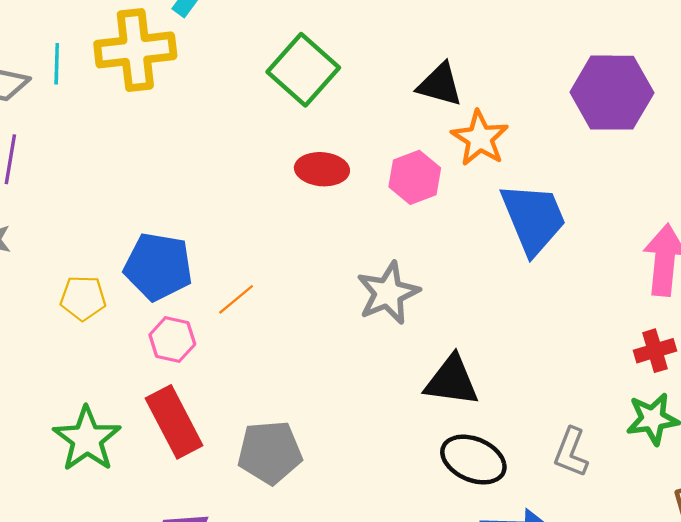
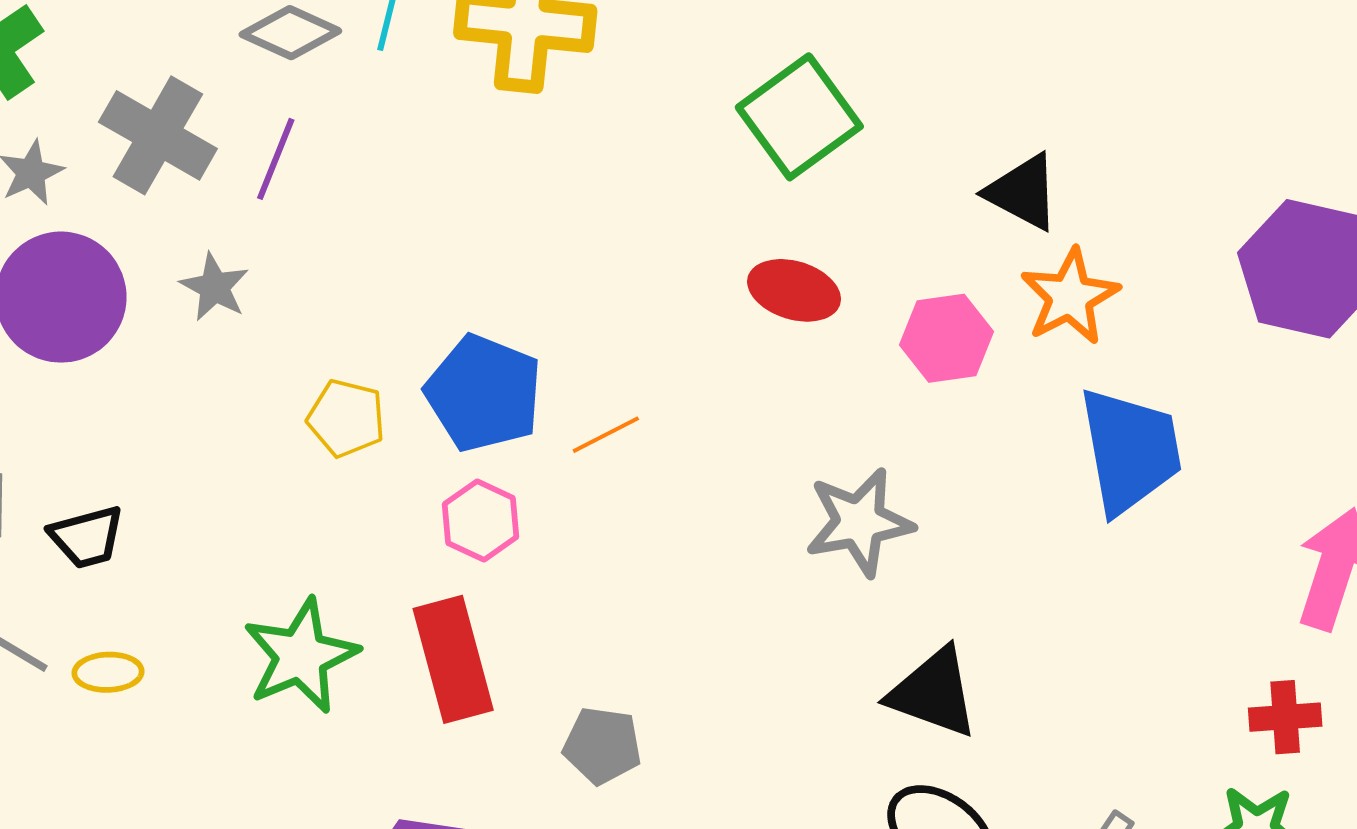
orange line: (236, 299) -> (606, 435), moved
gray pentagon: (270, 452) -> (602, 746), size x0.7

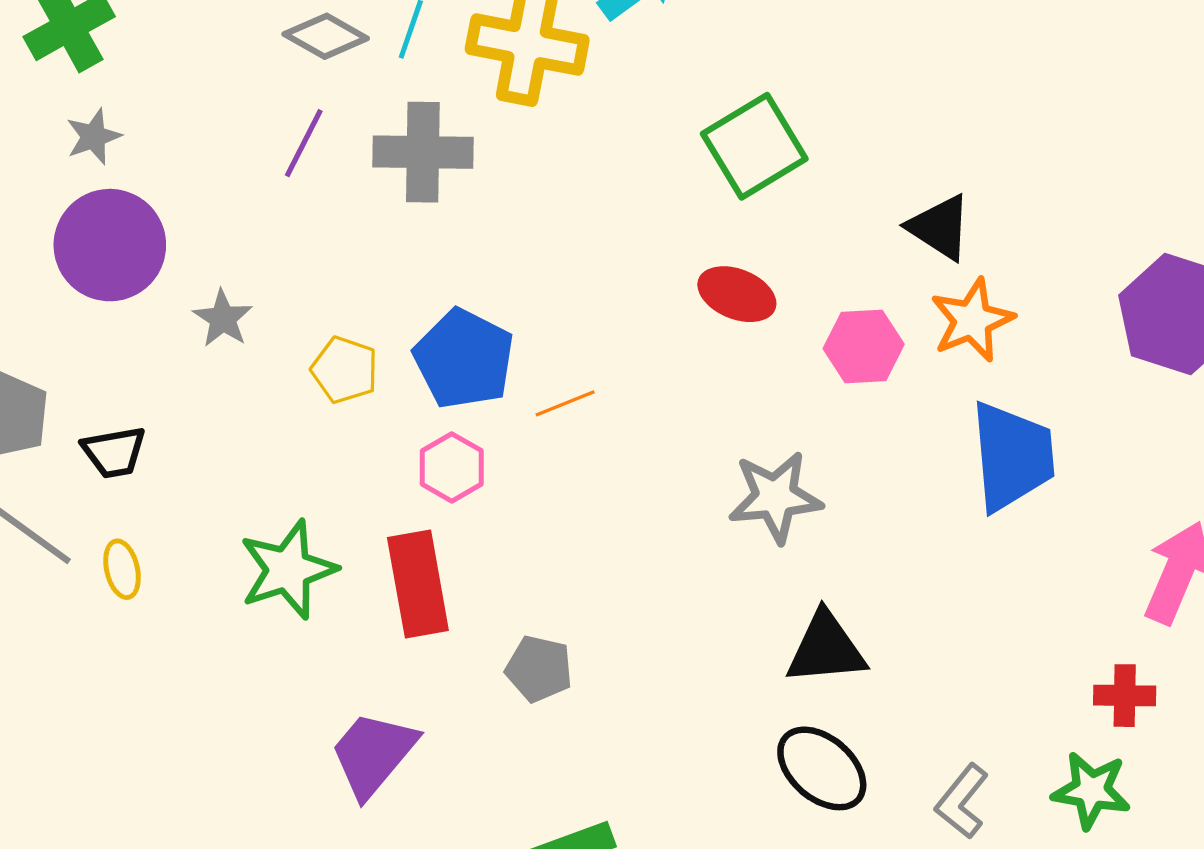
gray cross: (158, 135) -> (423, 152), moved, turned -34
gray star: (215, 287) -> (223, 318), moved
yellow ellipse: (108, 672) -> (122, 569), turned 74
black triangle: (934, 693) -> (826, 648), turned -30

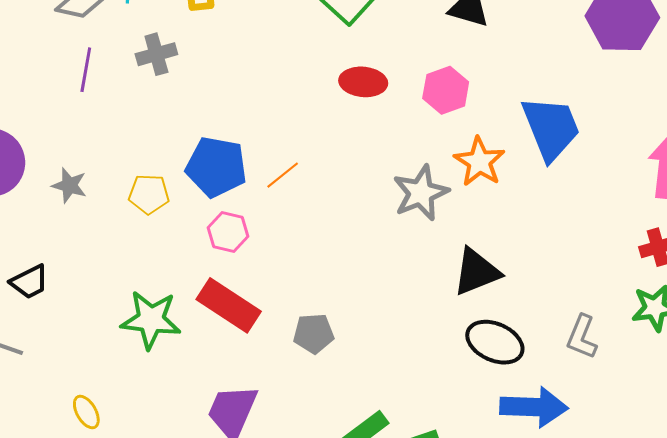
gray cross: (423, 152) -> (156, 54), size x0.7
orange star: (972, 320) -> (479, 162), moved
yellow ellipse: (122, 569) -> (86, 412), moved
green star: (288, 570) -> (151, 320), turned -30
red rectangle: (418, 584) -> (229, 305), turned -30

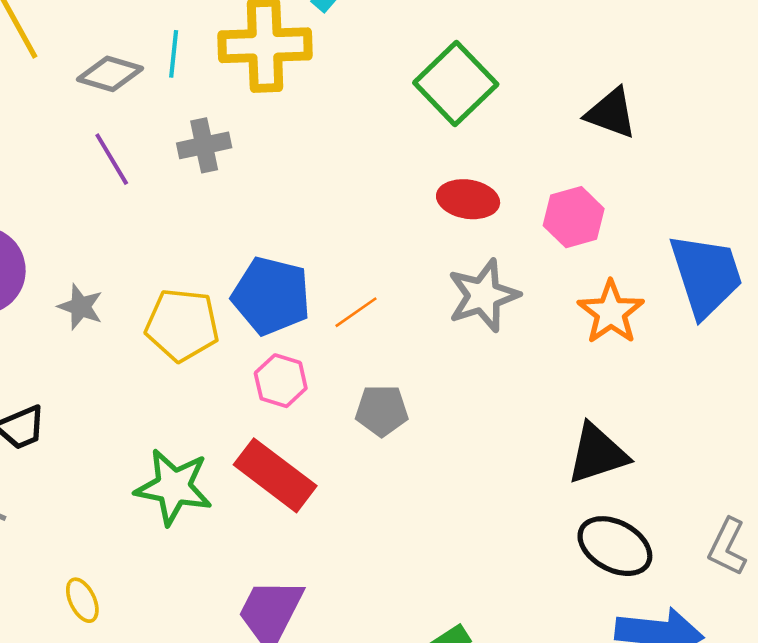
purple line: (86, 70) -> (112, 159), turned -45
gray star: (421, 193) -> (483, 295), moved
yellow pentagon: (149, 194) -> (182, 325), size x1.4
gray pentagon: (314, 334) -> (382, 410), moved

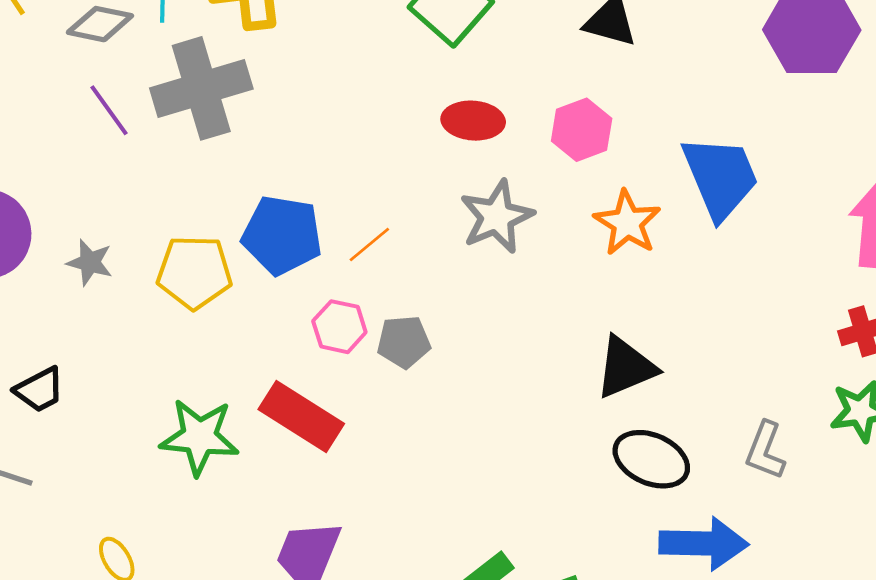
gray cross: (204, 145) -> (201, 88), size x1.8
pink hexagon: (281, 381) -> (339, 327), moved

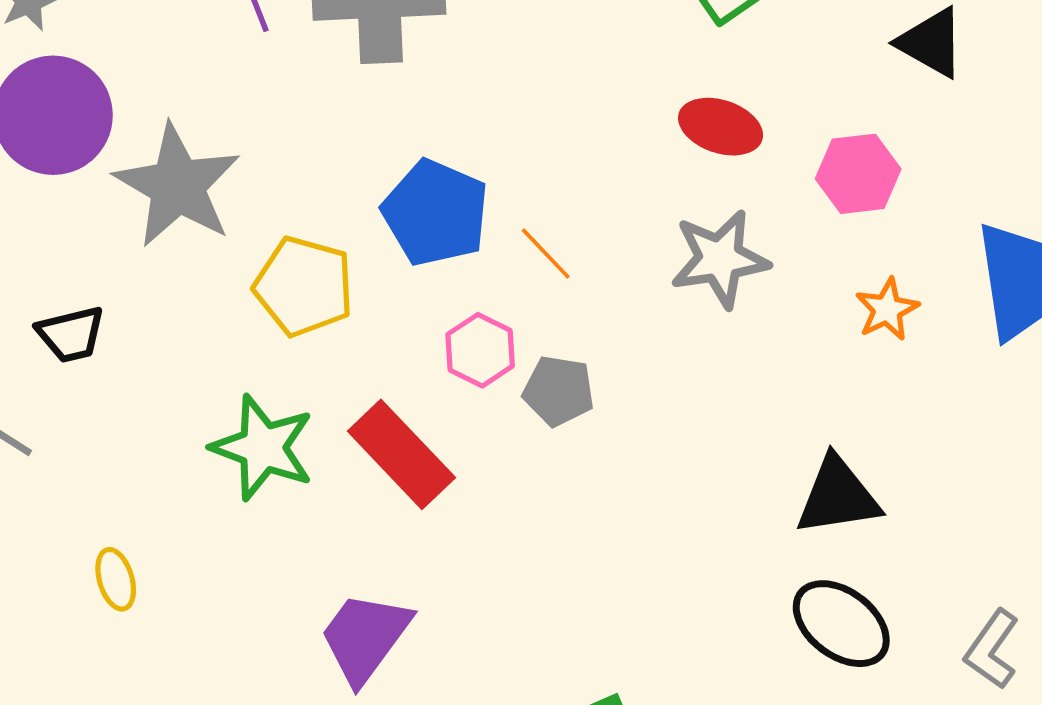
orange star: (627, 223) -> (887, 309), size x0.7
orange line: (369, 244) -> (546, 253), turned 72
gray star: (90, 262) -> (177, 186), size x2.0
yellow pentagon: (194, 272) -> (304, 286), moved

